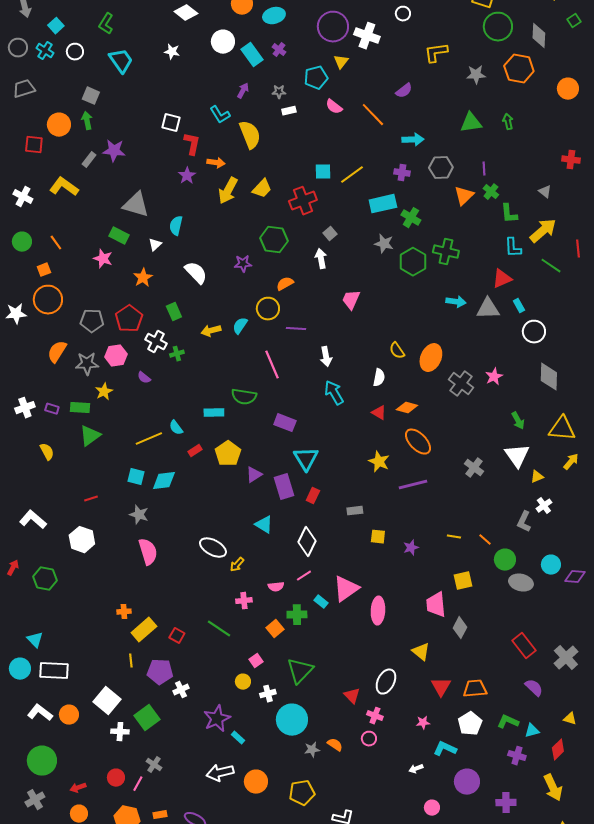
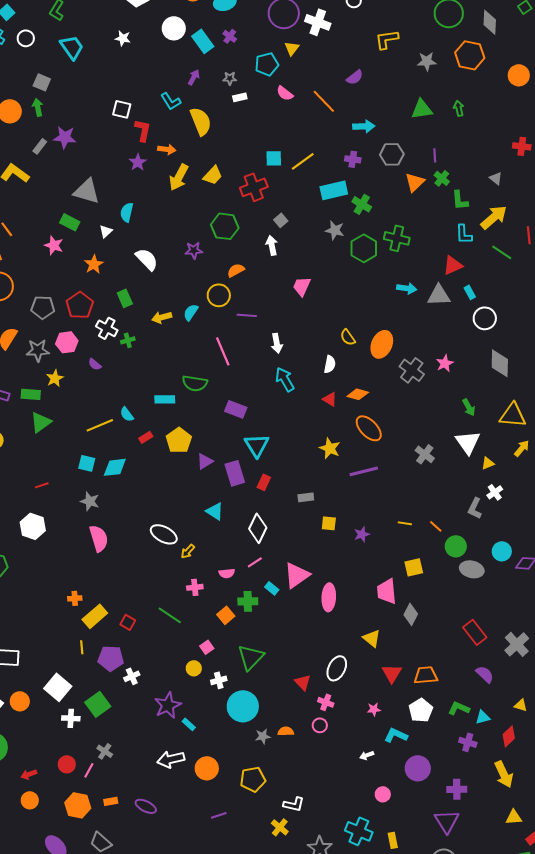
orange semicircle: (335, 745) -> (286, 731), turned -35

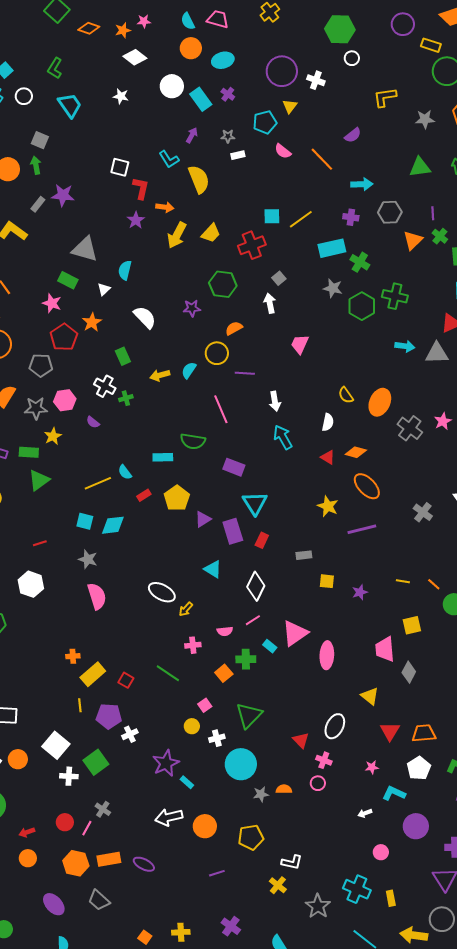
white cross: (318, 22) -> (316, 80), size x0.7
red pentagon: (80, 305) -> (64, 337), moved
orange rectangle: (111, 801) -> (109, 859), size x1.6

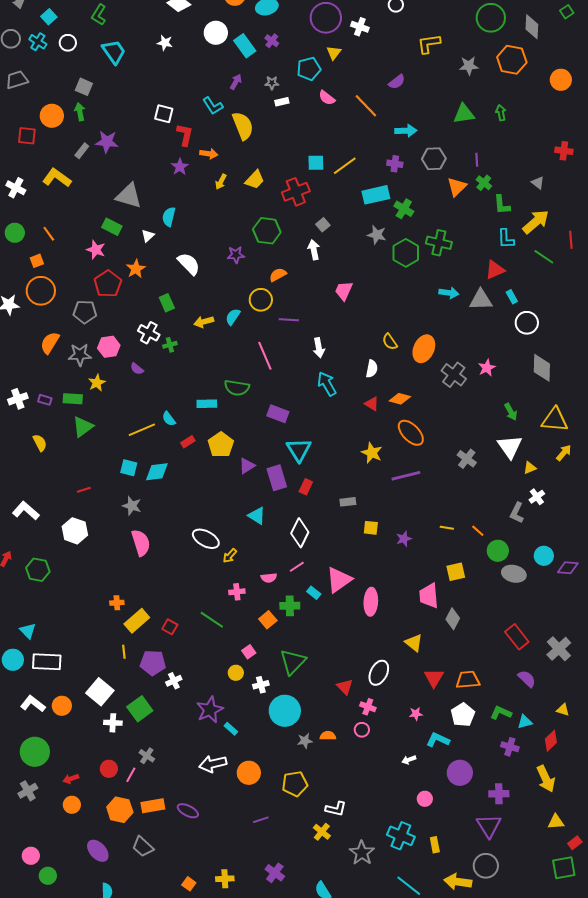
yellow arrow: (177, 235) -> (221, 182), size x0.6

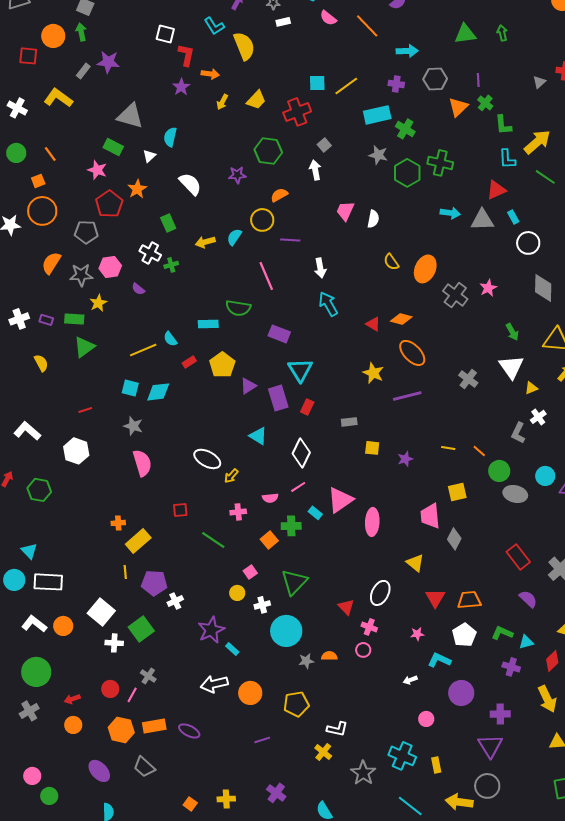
gray triangle: (538, 183) -> (539, 82), moved, turned 40
white semicircle: (372, 369) -> (373, 219), moved
red square: (170, 627) -> (180, 510), moved, turned -35

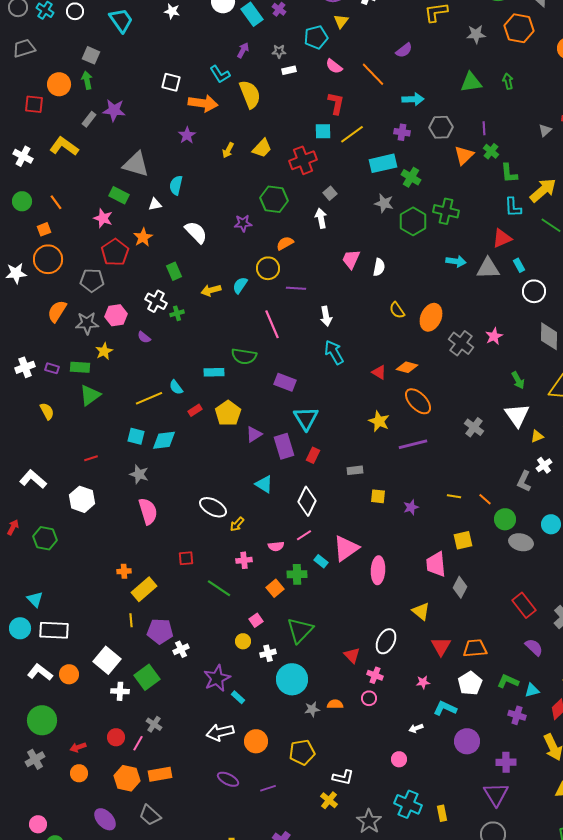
red L-shape: (186, 55) -> (336, 103), moved
orange arrow: (210, 74) -> (203, 103), moved, size x1.6
white triangle: (149, 156) -> (155, 204), turned 32
pink circle: (426, 719) -> (399, 759), moved
purple ellipse: (189, 731) -> (228, 779), moved

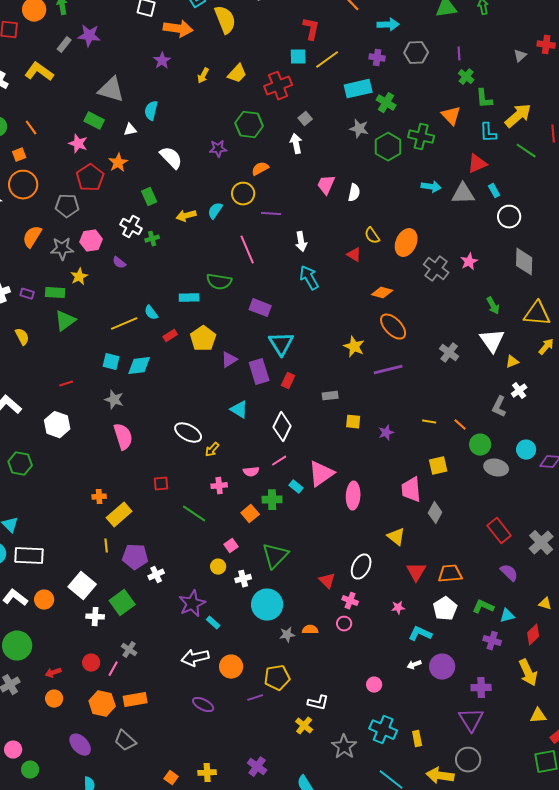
orange triangle: (464, 155) -> (451, 116), moved, turned -30
red triangle: (379, 372) -> (354, 255), moved
white arrow: (416, 728) -> (414, 665), moved
purple line: (268, 788) -> (255, 698), moved

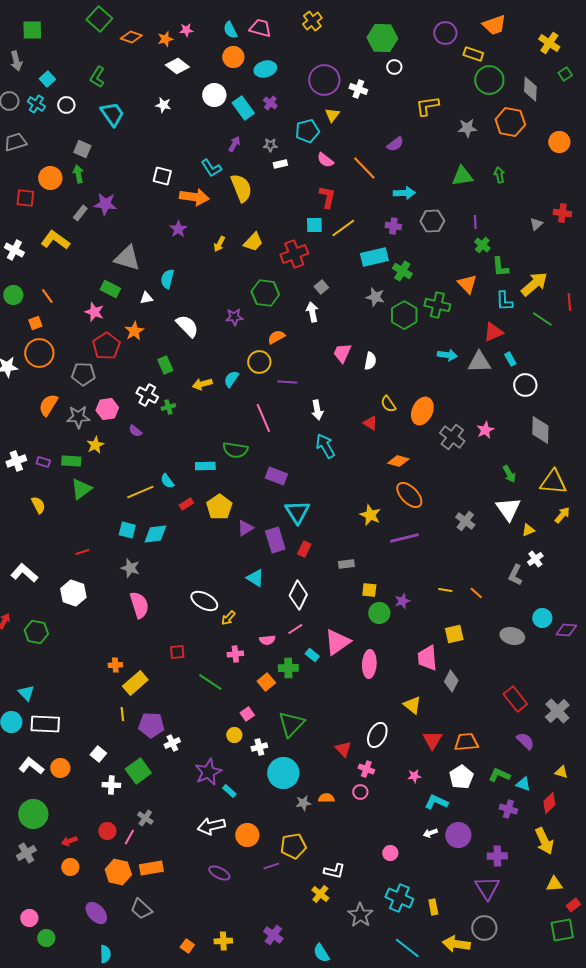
green circle: (480, 445) -> (379, 613), moved
white square: (82, 586) -> (98, 754), size x0.6
cyan triangle: (507, 616) -> (523, 784), turned 35

